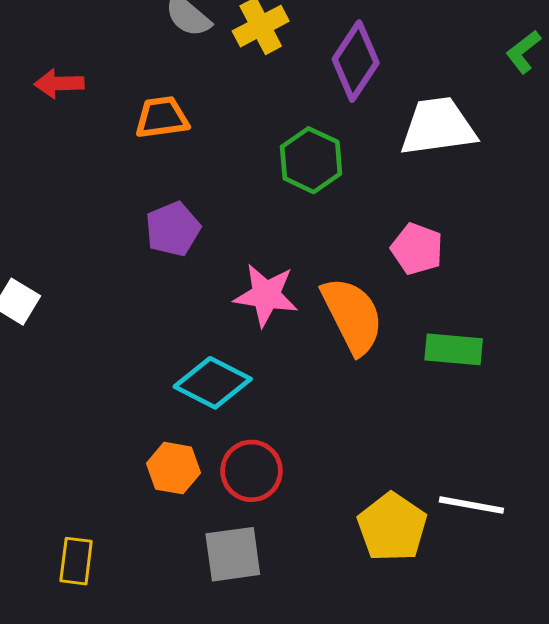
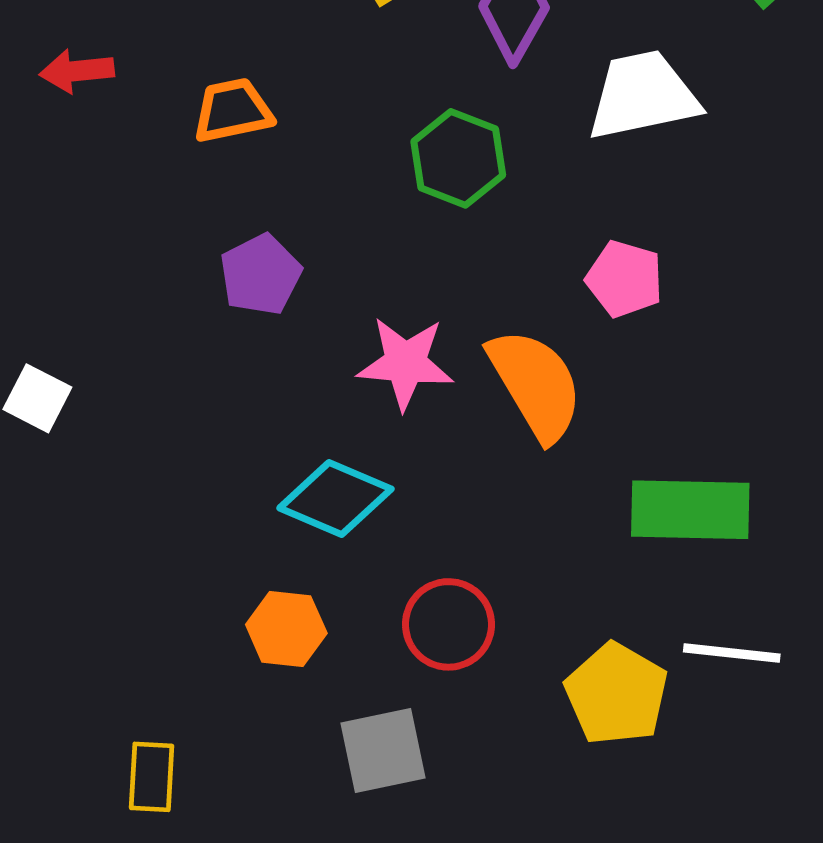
green rectangle: (454, 349) -> (690, 510), moved, size x1.4
red circle: (251, 471) -> (449, 624), moved

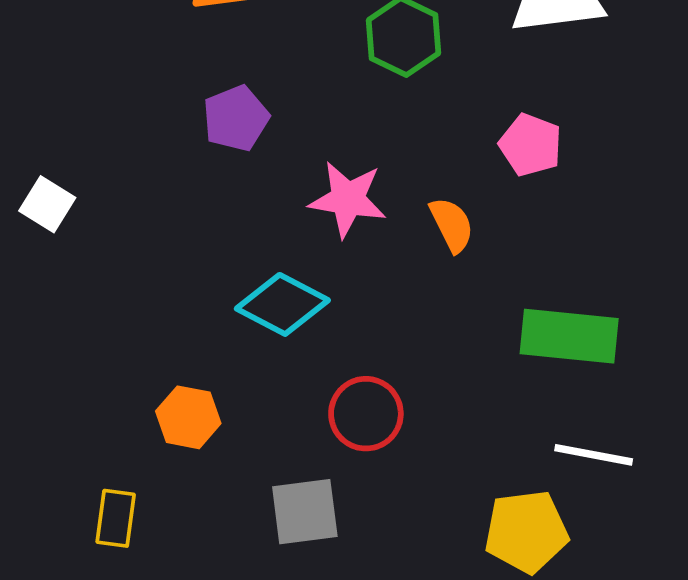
orange semicircle: (536, 384) -> (452, 225), size x0.6
orange hexagon: (286, 629) -> (188, 417), moved
yellow pentagon: (616, 694) -> (526, 532), moved, turned 30

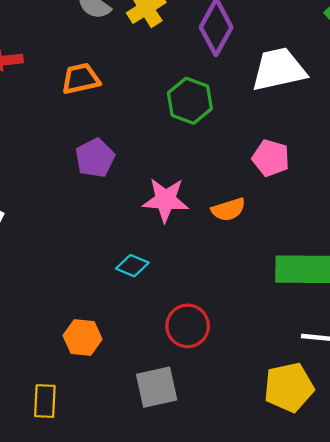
orange semicircle: (452, 225) -> (228, 210), turned 104
cyan diamond: (282, 304) -> (132, 266), size x0.6

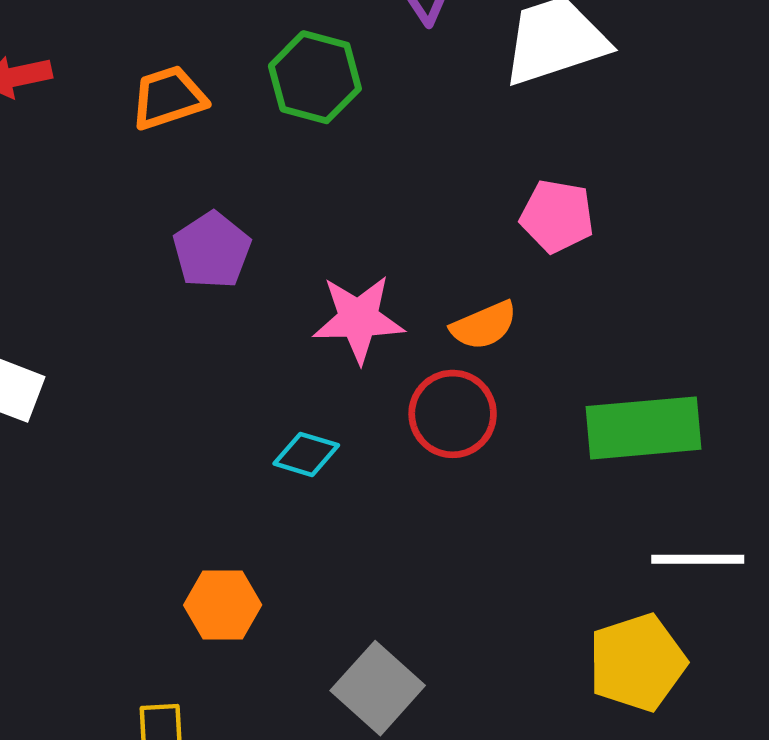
green hexagon: (190, 101) -> (315, 77), moved
red circle: (188, 326) -> (453, 414), moved
gray square: (157, 387) -> (378, 688), turned -30

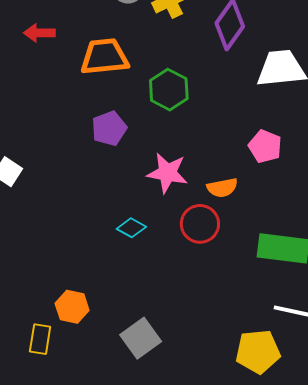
green hexagon: (315, 77) -> (169, 90), moved
orange trapezoid: (168, 98) -> (104, 57), size x1.4
orange hexagon: (223, 605) -> (72, 307), moved

